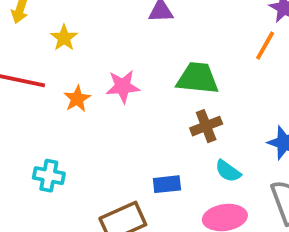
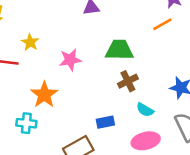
yellow star: (64, 38) -> (30, 42), moved
orange line: (265, 45) -> (162, 24), turned 36
orange star: (77, 99) -> (44, 95), moved, size x1.5

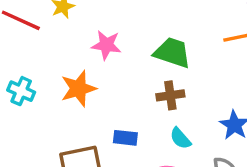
orange star: (44, 95) -> (78, 89), moved
cyan cross: (26, 123) -> (21, 91), moved

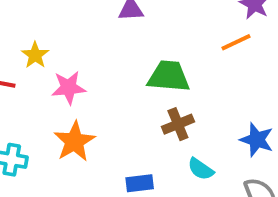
pink star: (106, 45) -> (69, 88), moved

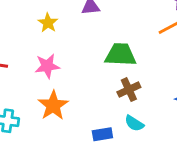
yellow star: (35, 55) -> (48, 23), moved
cyan semicircle: (201, 169) -> (134, 123), moved

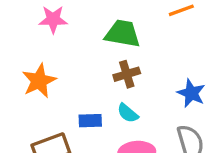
pink star: (47, 66) -> (53, 19), moved

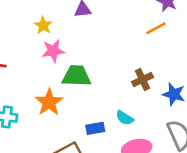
green trapezoid: (123, 34) -> (76, 76), moved
brown cross: (127, 74) -> (142, 80), moved

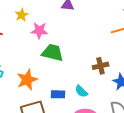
yellow star: (43, 25) -> (22, 15), moved
orange star: (49, 102) -> (27, 80), moved

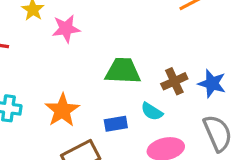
green trapezoid: (52, 53) -> (123, 71), moved
brown cross: (101, 66) -> (174, 81), moved

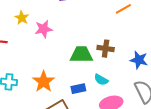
brown cross: (174, 81) -> (106, 49), moved, turned 35

